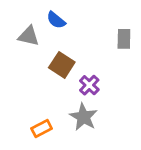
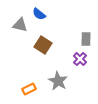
gray rectangle: (124, 39) -> (86, 39), moved
purple cross: (89, 85) -> (80, 59), moved

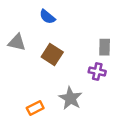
gray triangle: (20, 25) -> (17, 42), moved
purple cross: (80, 59) -> (97, 72), turned -32

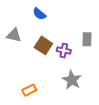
purple cross: (97, 72) -> (64, 50), moved
gray star: (70, 98) -> (72, 80), moved

